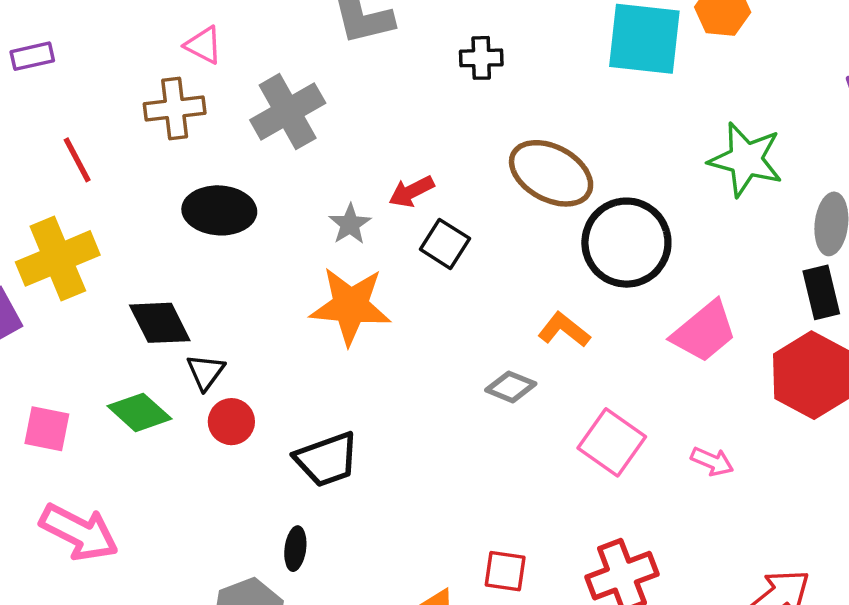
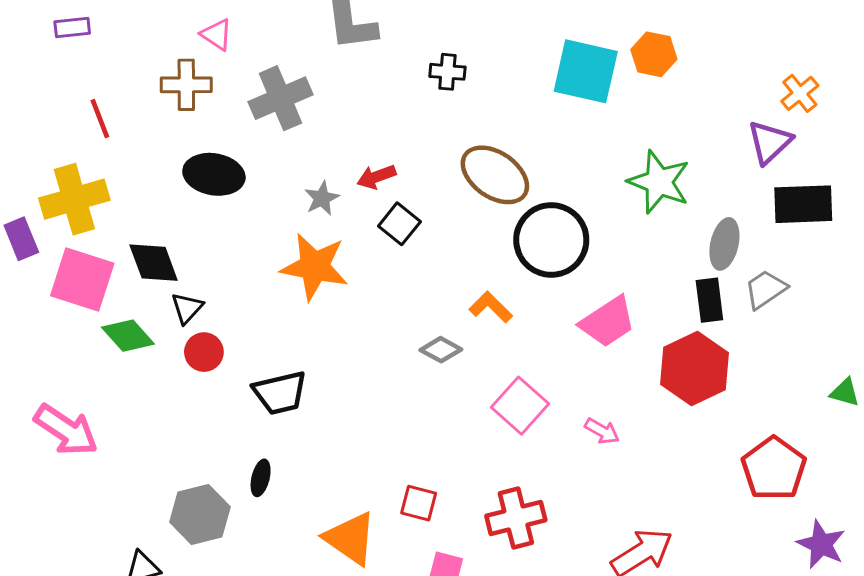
pink square: (47, 429) -> (82, 280), moved, size x1.6
black ellipse: (295, 549) -> (261, 478), moved

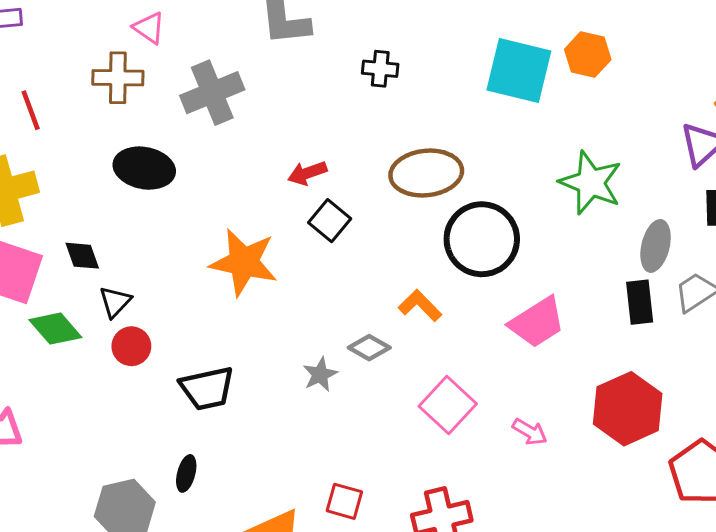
brown ellipse: (495, 175) -> (426, 173), turned -42
gray star: (322, 198) -> (320, 374), moved
black diamond: (154, 263) -> (82, 256), size x0.7
red hexagon: (694, 369) -> (628, 409), moved

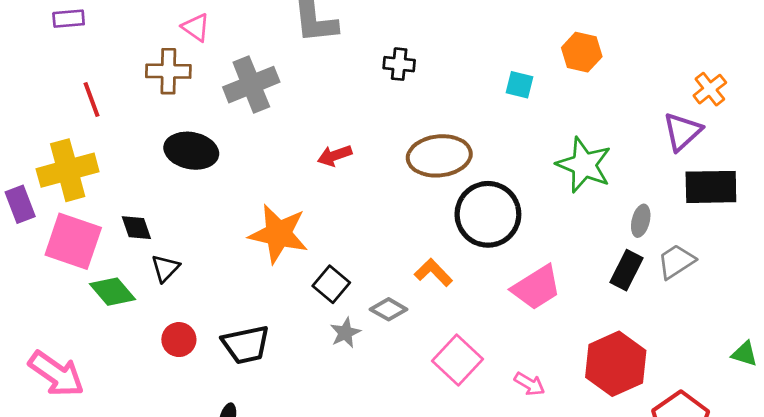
cyan square: (519, 70) -> (519, 85), moved, size x0.5
black square: (330, 221) -> (331, 284), moved
gray ellipse: (656, 246) -> (641, 221), size x0.7
black rectangle: (640, 302) -> (627, 270), turned 33
red circle: (131, 346) -> (179, 340), moved

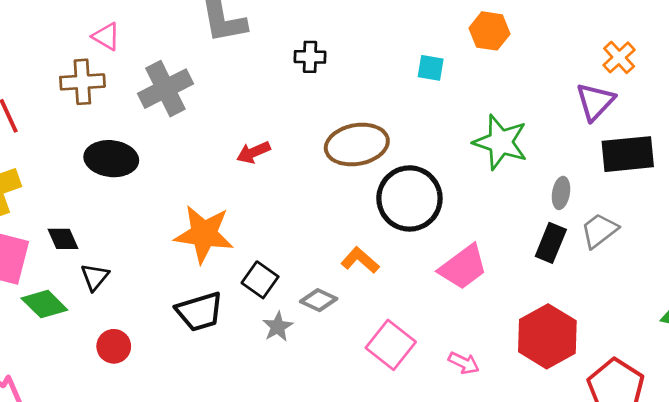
black trapezoid: (246, 345) -> (199, 312), moved

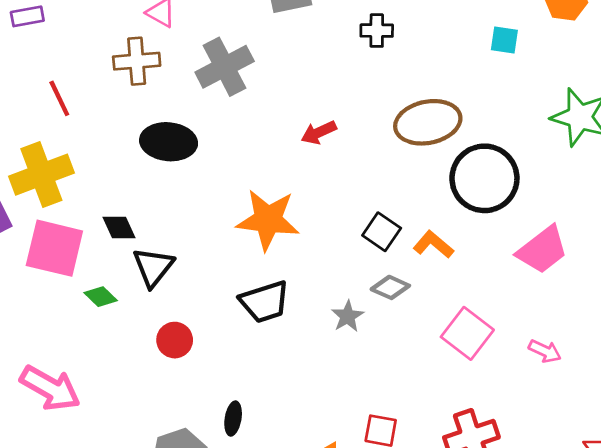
black triangle: (95, 277) -> (153, 267), size x1.4
black square: (260, 280) -> (382, 232), moved
green diamond: (44, 304) -> (101, 297), size x0.7

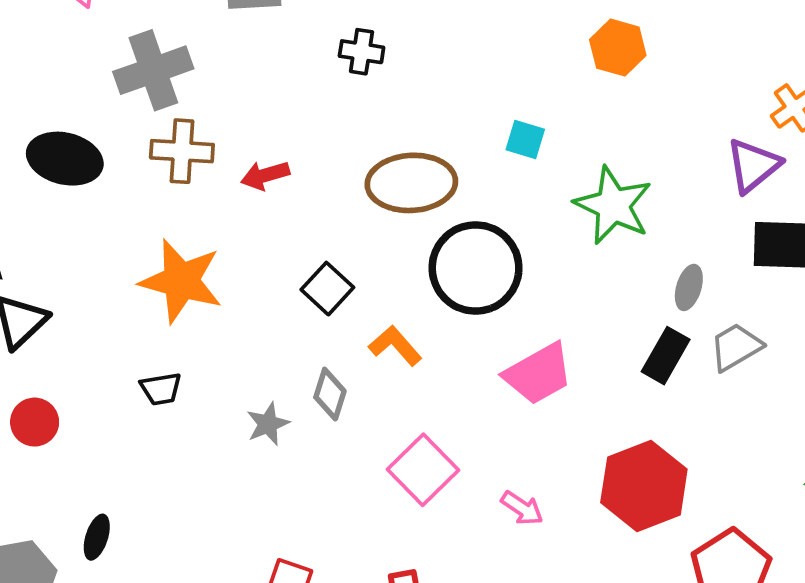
cyan square: (504, 40) -> (525, 139), moved
brown cross: (137, 61) -> (182, 151), moved
black square: (382, 232) -> (327, 289), moved
gray diamond: (390, 287) -> (330, 394), turned 75
black trapezoid: (265, 302) -> (161, 389), size x0.6

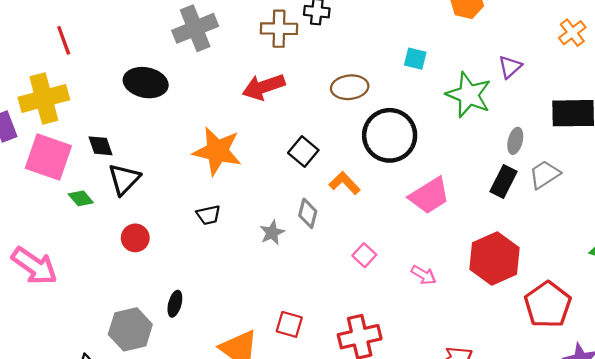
brown cross: (182, 151) -> (279, 29), moved
purple triangle: (753, 165) -> (510, 67), moved, size x0.7
red arrow: (265, 175) -> (264, 87), size x1.5
brown ellipse: (411, 183) -> (350, 87), size x0.7
pink square: (423, 470) -> (364, 255), size x0.6

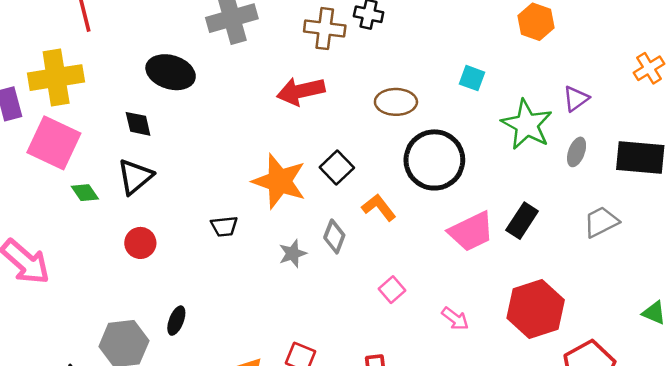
gray ellipse: (515, 141) -> (577, 152), moved
black diamond: (100, 146) -> (138, 124), moved
orange star: (217, 151) -> (279, 181), moved
black rectangle: (504, 181) -> (522, 221), moved

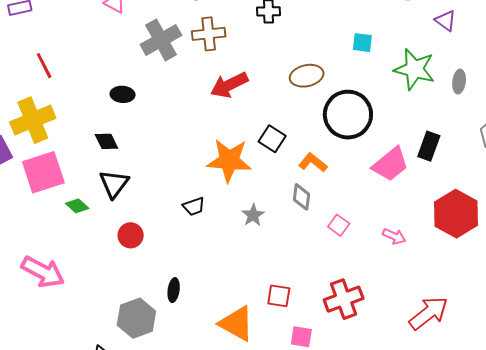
brown cross: (325, 29) -> (209, 34), moved
black ellipse: (171, 72) -> (123, 94), size x0.6
purple triangle: (576, 99) -> (446, 21), moved, turned -35
pink square: (54, 143) -> (43, 172), turned -30
gray diamond: (334, 237) -> (301, 197), moved

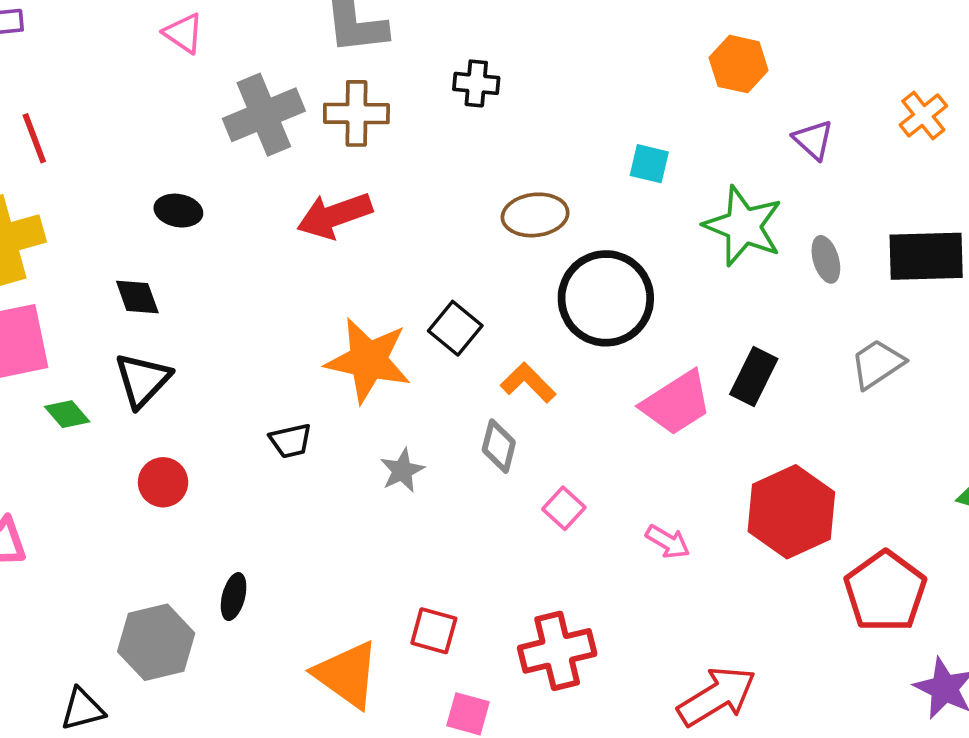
gray ellipse: (459, 82) -> (826, 259), turned -30
red arrow: (229, 85) -> (335, 215), moved

